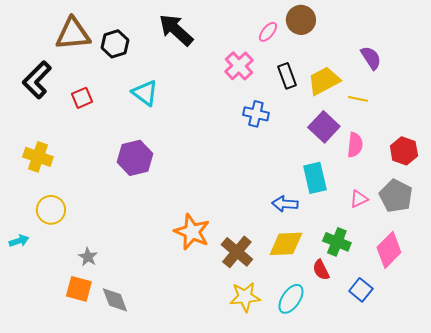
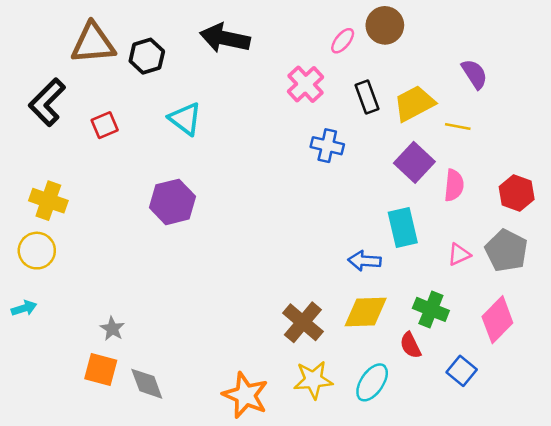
black arrow: (176, 30) -> (225, 38), turned -30
yellow circle: (51, 210) -> (37, 251), moved
orange star: (192, 232) -> (245, 395), moved

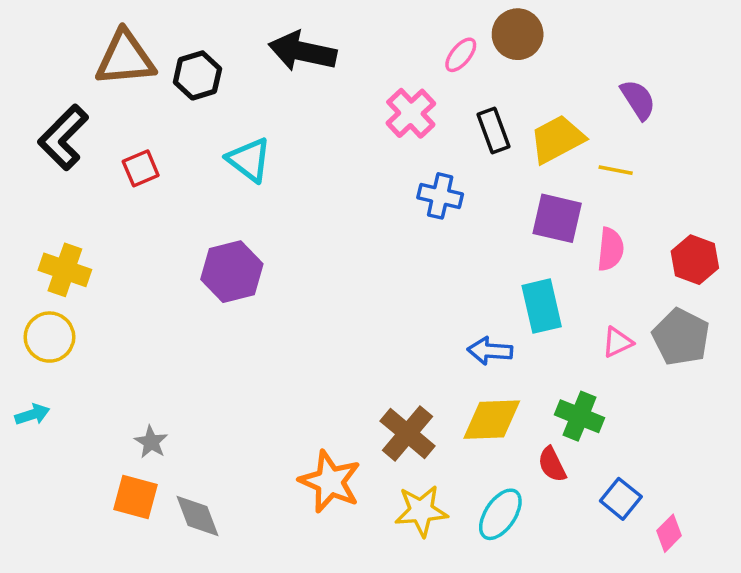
purple square: (414, 162) -> (557, 218), turned -30
pink diamond: (497, 320) -> (669, 533), moved, size x0.6
orange star: (245, 395) -> (330, 482), moved

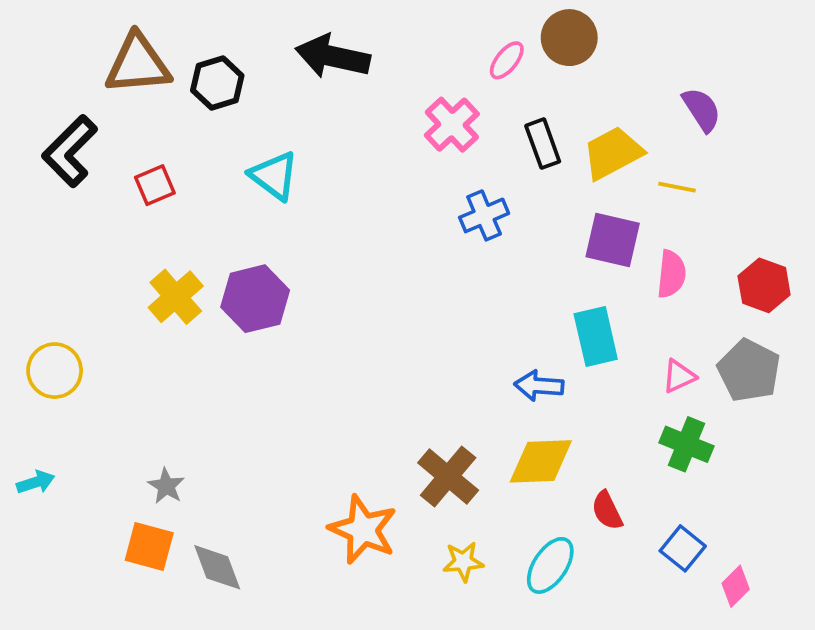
blue cross: (440, 196) -> (484, 215), turned -36
yellow cross: (65, 270) -> (176, 297), moved, turned 30
cyan arrow: (32, 414) -> (36, 482), moved
green cross: (580, 416) -> (686, 444), moved
yellow star: (421, 511) -> (463, 562), size x0.7

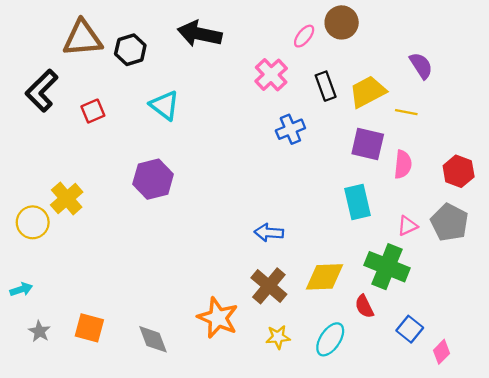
yellow cross: (176, 297) -> (67, 199), moved
blue arrow: (539, 386) -> (269, 233), moved
green cross: (686, 444) -> (387, 267), moved, size x1.4
gray star: (166, 486) -> (39, 331), moved
gray diamond: (217, 567) -> (153, 339), moved

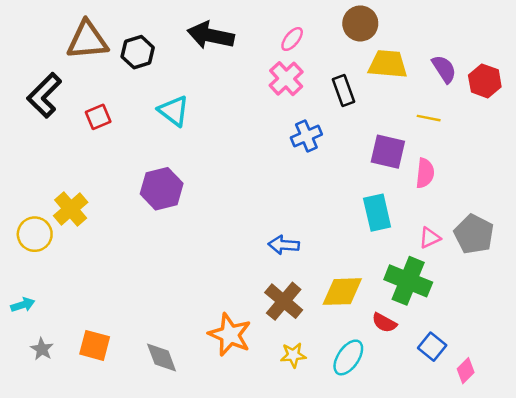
pink ellipse: (304, 36) -> (292, 39), moved
yellow trapezoid: (368, 92) -> (388, 64), moved, turned 33
red hexagon: (459, 171) -> (485, 81), moved
red semicircle: (364, 306) -> (384, 323), turned -35

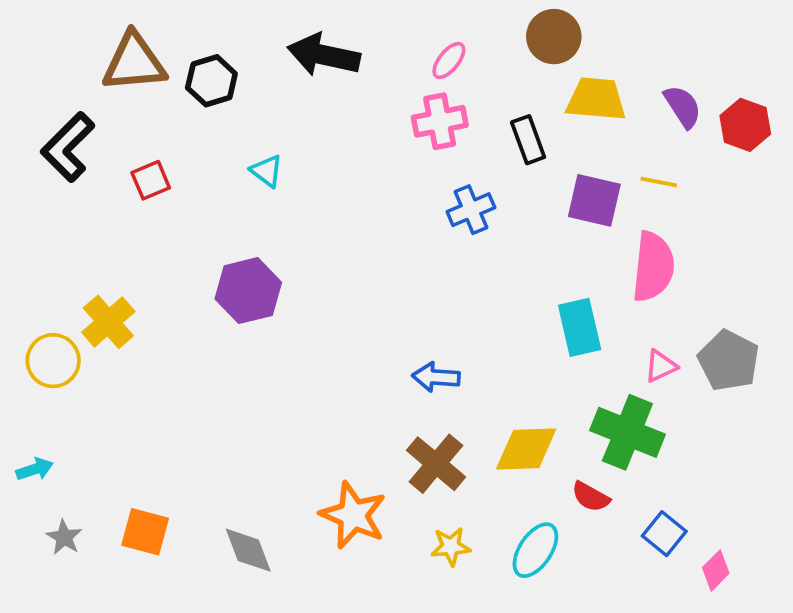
pink cross: (286, 79) -> (440, 121), turned 32
cyan triangle: (174, 111) -> (267, 171), size x0.7
purple square: (388, 152) -> (594, 200), moved
pink semicircle: (425, 173) -> (653, 267), size x1.5

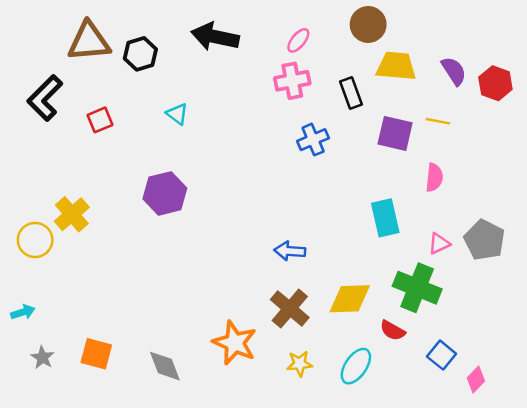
pink semicircle: (653, 267) -> (434, 178), size x0.6

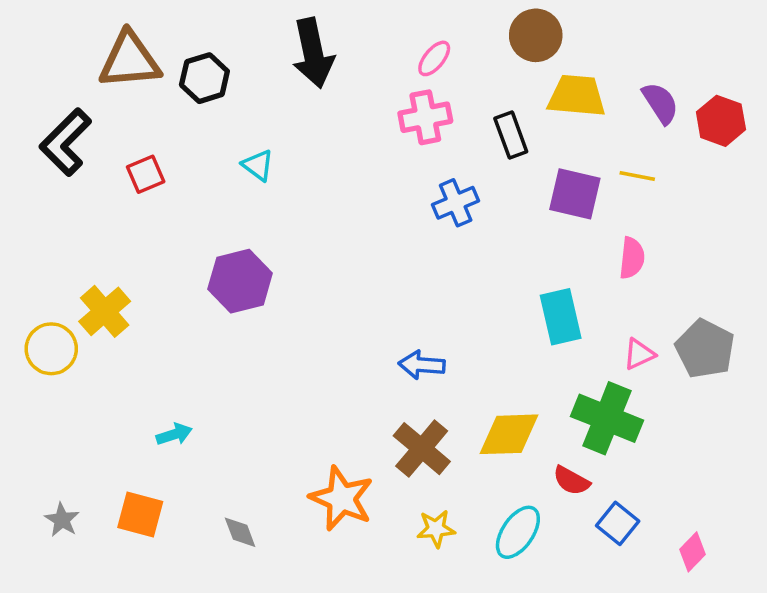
black arrow: (215, 37) -> (313, 53), turned -114
cyan arrow: (23, 312) -> (174, 434), moved
blue square: (442, 355) -> (618, 523), moved
gray diamond: (165, 366) -> (240, 532), size x0.7

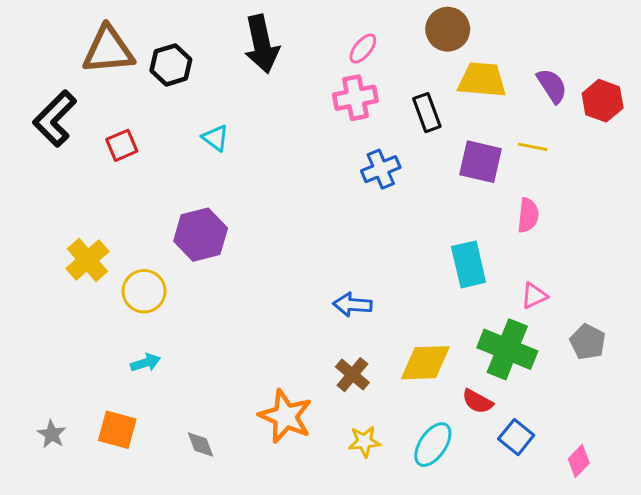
yellow circle: (51, 349) -> (144, 291), moved
gray pentagon: (705, 349) -> (588, 342), moved, size x0.7
brown cross: (422, 449) -> (352, 375), size x0.7

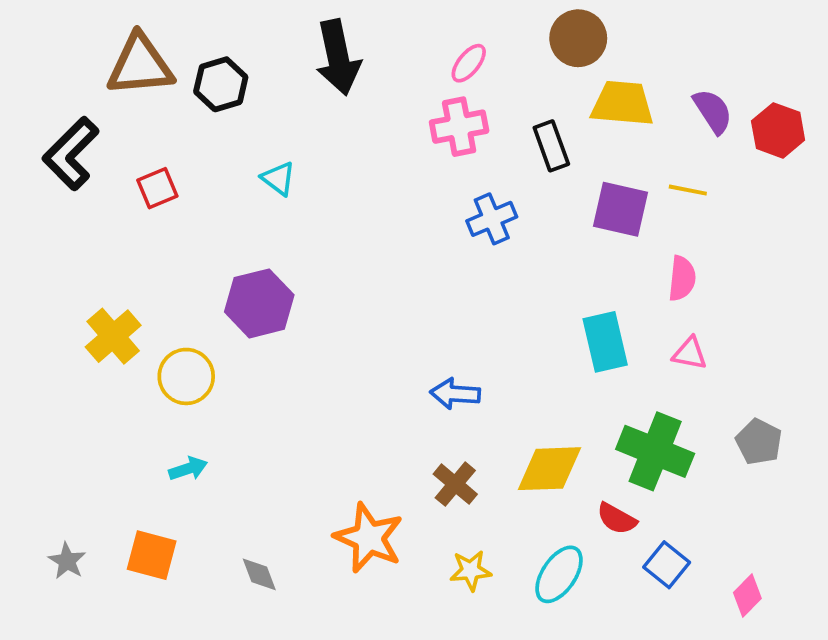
pink triangle: (534, 296) -> (690, 353), moved, turned 36

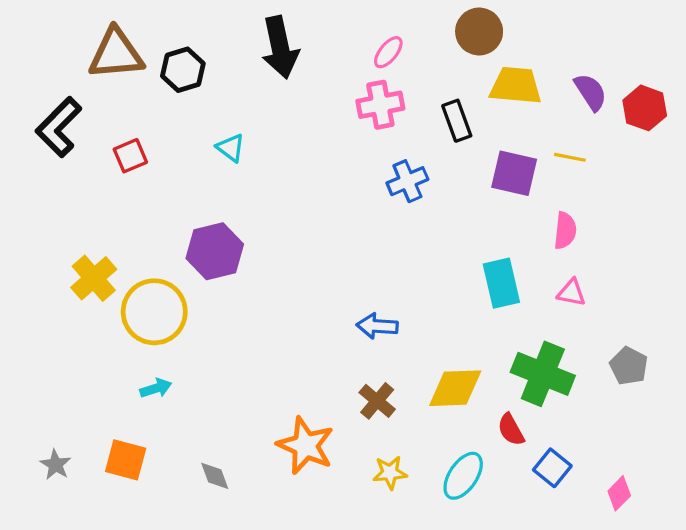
yellow circle: (186, 376) -> (154, 312), size x1.4
red semicircle: (617, 519) -> (511, 430), turned 32

